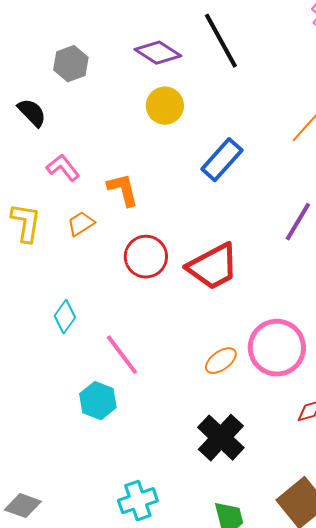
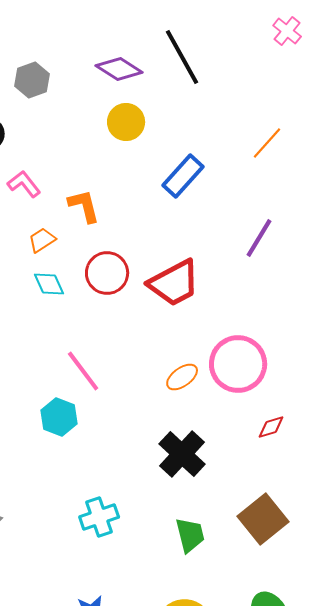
cyan diamond: (65, 317) -> (49, 284), moved, turned -60

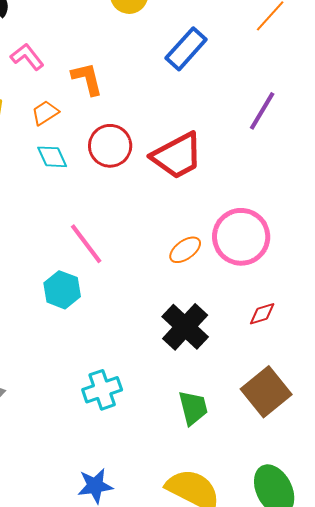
red diamond: (271, 427) -> (262, 314), moved

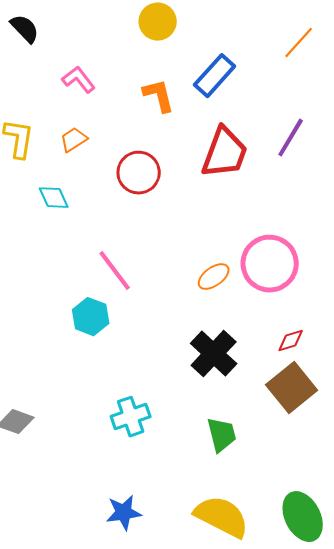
pink L-shape: (27, 57) -> (79, 80), moved
orange L-shape: (87, 79) -> (159, 96), moved
red trapezoid: (177, 156) -> (225, 153), moved, turned -42
cyan diamond: (52, 157) -> (54, 198), moved
brown square: (266, 392) -> (292, 388), moved

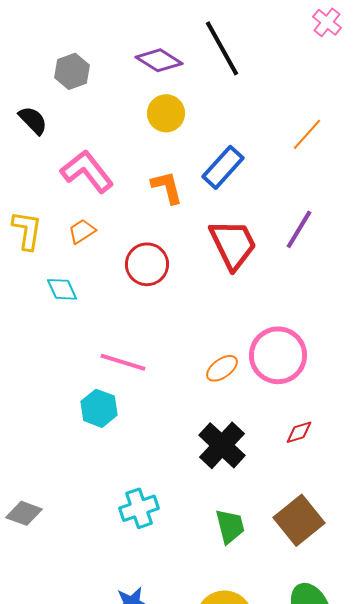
pink L-shape: (79, 80) -> (87, 171), size x1.6
red trapezoid: (225, 153) -> (233, 244), turned -46
pink line: (115, 271) -> (123, 362), turned -36
brown square: (292, 388) -> (299, 520), moved

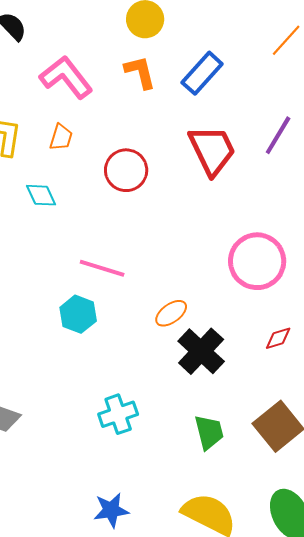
orange L-shape: (167, 187) -> (140, 72), moved
orange trapezoid: (82, 231) -> (61, 137), turned 140
orange ellipse: (222, 368) -> (171, 313), moved

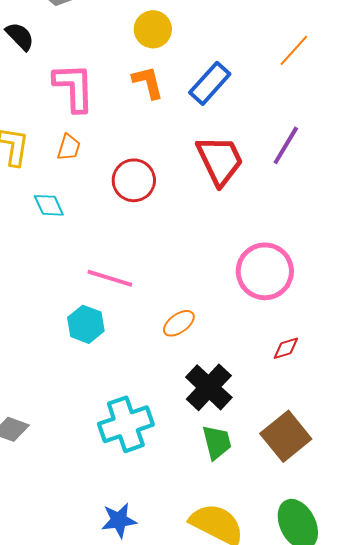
pink L-shape: (66, 77) -> (74, 87), turned 36
black cross: (201, 351) -> (209, 387), moved
cyan cross: (118, 414) -> (126, 424), size x1.4

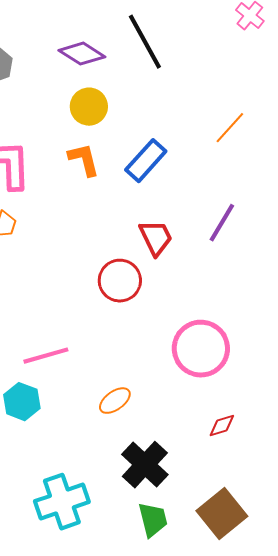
red trapezoid: (220, 160) -> (156, 238), size x0.7
red circle: (134, 180) -> (120, 281), moved
pink line: (110, 278) -> (46, 356), turned -33

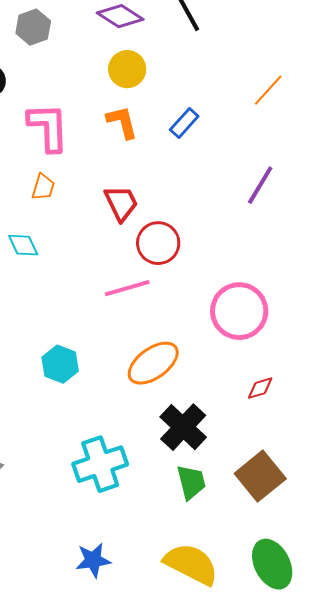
blue rectangle: (146, 161) -> (184, 123), size x0.7
red trapezoid: (156, 238) -> (121, 203), moved
pink line: (46, 356) -> (127, 288), moved
orange ellipse: (115, 401) -> (153, 363), size x1.6

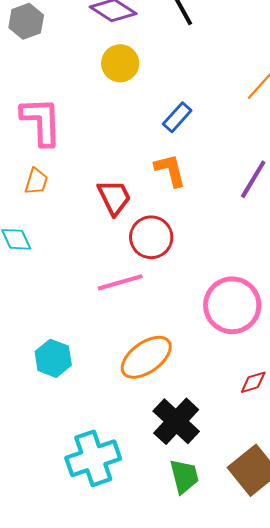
orange L-shape: (122, 122) -> (170, 170), moved

